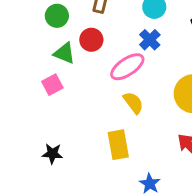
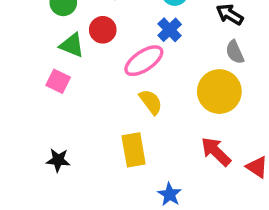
pink square: (52, 85) -> (58, 81), turned -36

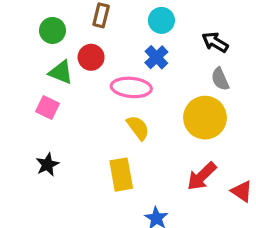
pink ellipse: (144, 61) -> (131, 87), turned 39
red arrow: (216, 152) -> (202, 176), turned -88
black star: (58, 160) -> (47, 165), moved, turned -30

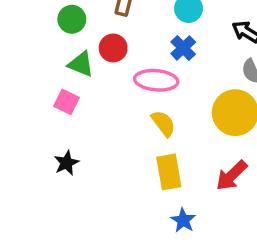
yellow rectangle: (121, 175) -> (169, 172), moved

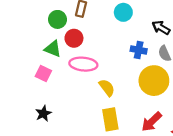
green circle: (72, 19) -> (57, 19), moved
blue cross: (183, 48) -> (139, 50), moved, turned -35
pink ellipse: (156, 80) -> (83, 64), moved

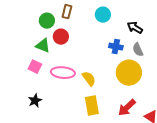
pink ellipse: (83, 64) -> (63, 73), moved

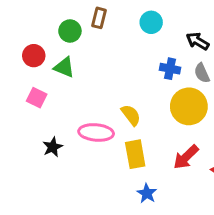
red circle: (61, 37) -> (34, 56), moved
pink square: (35, 67) -> (37, 98), moved
pink ellipse: (63, 73) -> (96, 132), moved

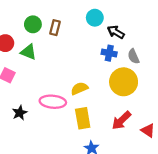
brown rectangle: (99, 18) -> (55, 28), moved
black arrow: (198, 41) -> (116, 32), moved
yellow semicircle: (131, 115) -> (79, 88), turned -77

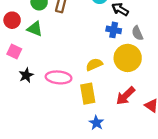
yellow semicircle: (79, 88) -> (94, 64), moved
black star: (20, 113) -> (26, 75), moved

